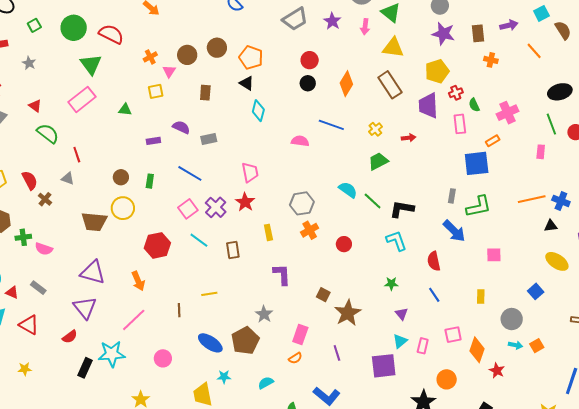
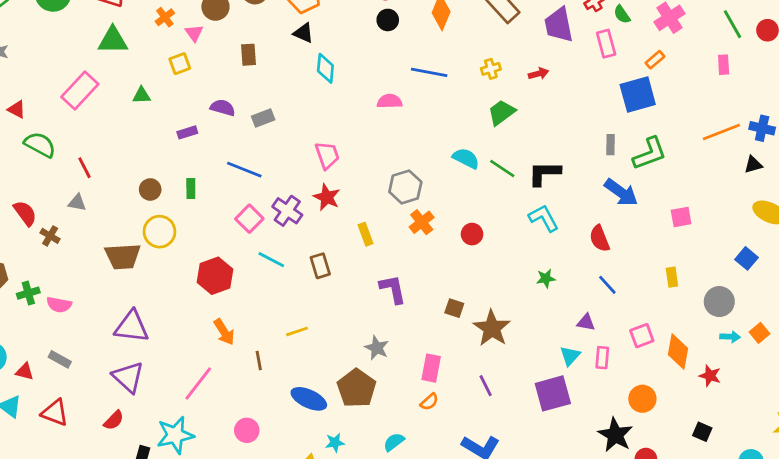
green triangle: (91, 64) -> (113, 40), moved, turned -45
yellow cross: (375, 129) -> (491, 69), turned 32
orange arrow: (138, 281) -> (224, 332), moved
purple triangle: (402, 314) -> (586, 322), moved, turned -32

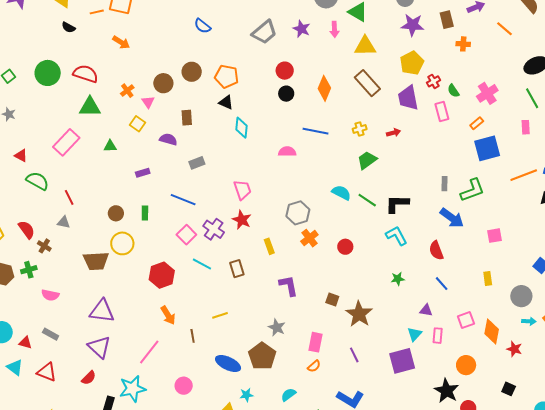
yellow square: (180, 64) -> (138, 124), turned -35
blue square: (638, 95) -> (487, 148), moved
purple semicircle: (223, 108) -> (168, 139), moved
green cross: (28, 293) -> (29, 270), moved

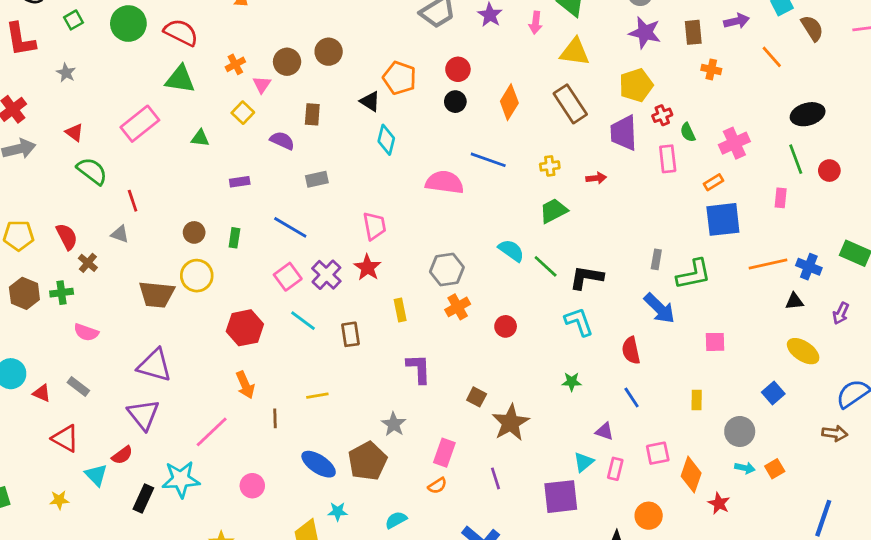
orange pentagon: (227, 76) -> (400, 78), moved
pink semicircle: (287, 152) -> (445, 182), size x1.5
cyan triangle: (15, 367) -> (96, 475), moved

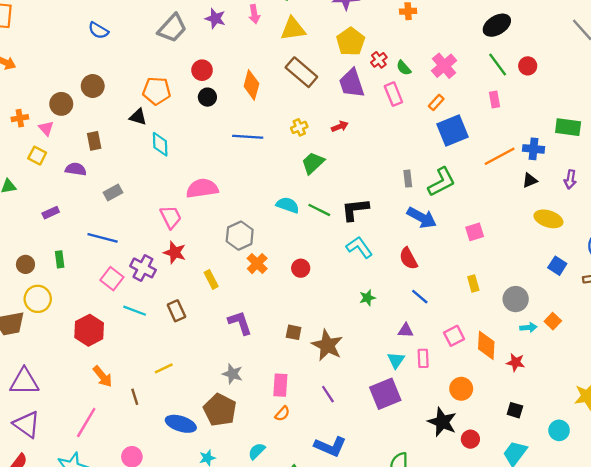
orange cross: (235, 64) -> (20, 118), turned 35
pink semicircle: (445, 182) -> (202, 188), moved
blue square: (773, 393) -> (557, 266), moved

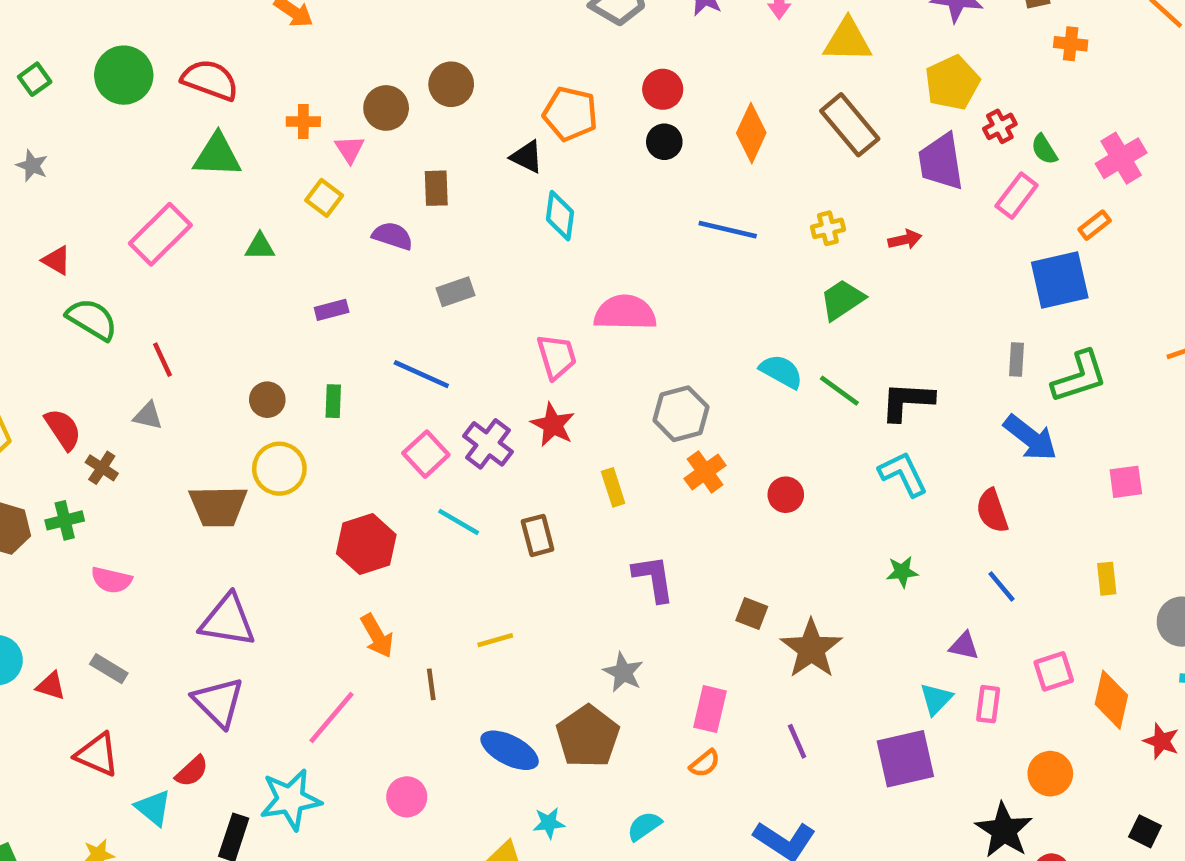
pink rectangle: (393, 94) -> (1017, 196), turned 50
blue square: (453, 130) -> (1060, 280), moved

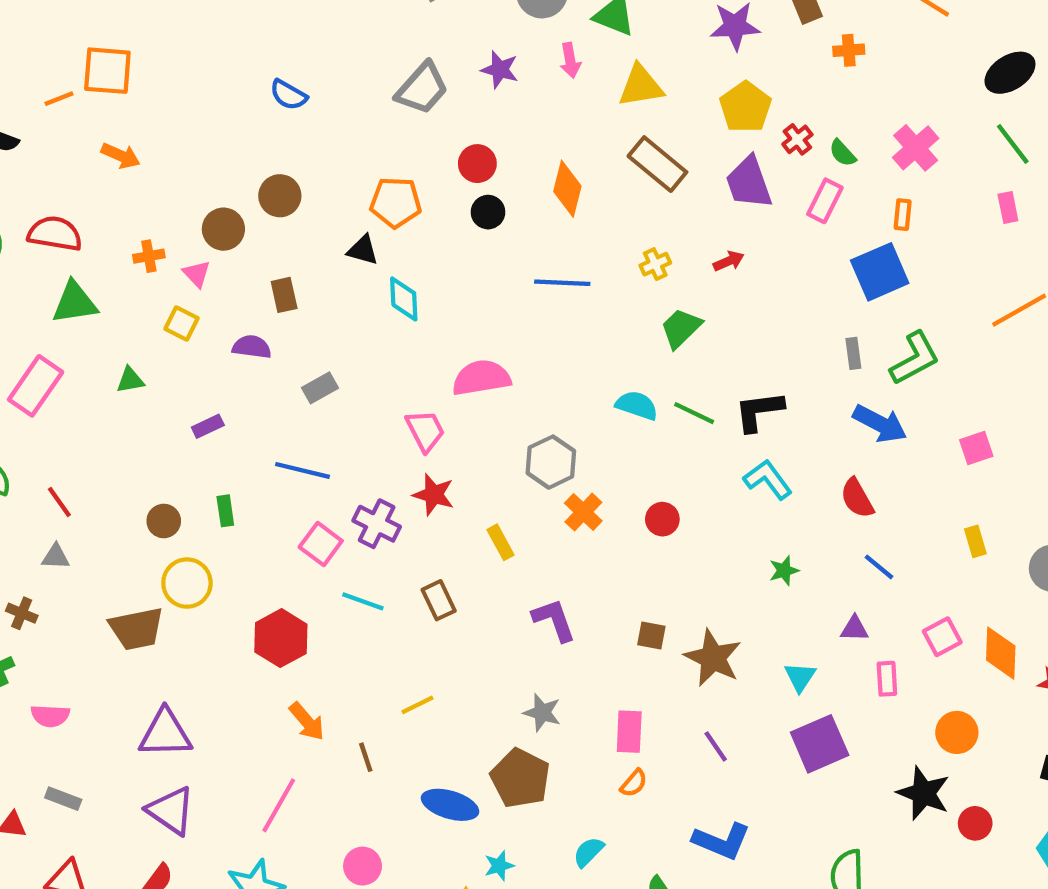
orange rectangle: (1095, 225) -> (903, 215), turned -36
cyan triangle: (936, 699) -> (800, 677), moved

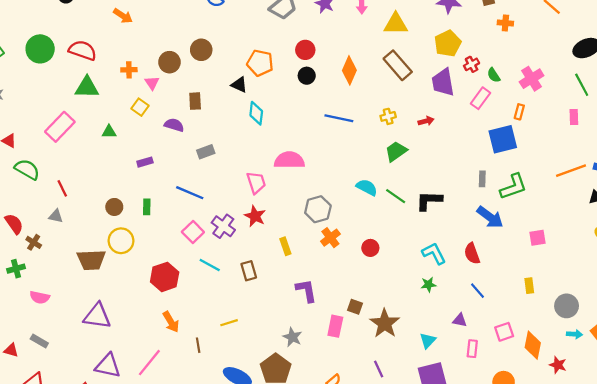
cyan L-shape: (768, 479) -> (434, 253), moved
pink rectangle: (629, 732) -> (335, 326), moved
purple triangle: (171, 811) -> (108, 366), moved, turned -32

